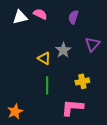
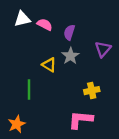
pink semicircle: (40, 14) -> (45, 24), moved
purple semicircle: (73, 17) -> (69, 32), moved
green line: (47, 85) -> (29, 89), moved

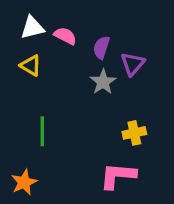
purple triangle: (103, 49) -> (133, 64), moved
yellow triangle: (49, 65) -> (31, 65), moved

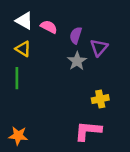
white triangle: (32, 28) -> (24, 21), turned 42
green line: (42, 131) -> (17, 78), moved
orange star: (24, 182) -> (18, 136), turned 30

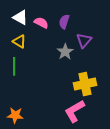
purple semicircle: (76, 35) -> (64, 22), moved
yellow cross: (100, 99) -> (85, 84), size x1.5
pink L-shape: (88, 131) -> (75, 111), turned -35

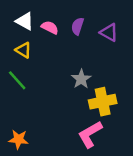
purple triangle: (84, 40) -> (109, 33), moved, turned -42
gray star: (65, 52) -> (81, 79), moved
green line: (14, 66) -> (17, 80), turned -42

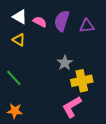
purple semicircle: (78, 26) -> (62, 21), size x1.5
purple triangle: (109, 33) -> (87, 26), turned -35
green line: (17, 80) -> (14, 78), moved

